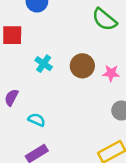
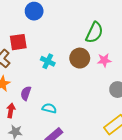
green semicircle: (104, 19) -> (94, 33), moved, turned -95

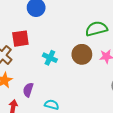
green semicircle: (94, 33) -> (96, 29), turned -130

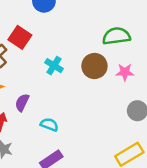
red square: (20, 39) -> (20, 37), turned 36

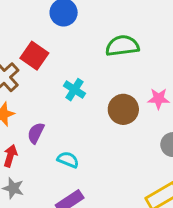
green semicircle: (116, 36) -> (122, 46), moved
brown circle: (94, 66) -> (123, 109), moved

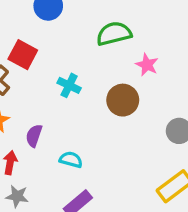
pink star: (159, 99) -> (147, 65), moved, turned 30

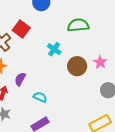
pink star: (147, 65) -> (100, 62), moved
cyan cross: (69, 85) -> (54, 49), moved

